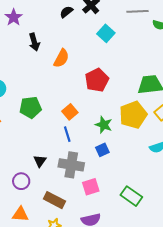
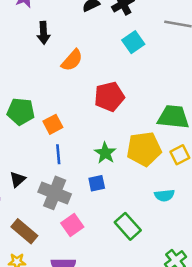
orange square: (70, 112) -> (53, 124), moved
pink square: (91, 187) -> (72, 225), turned -30
green rectangle: (131, 196) -> (128, 226), moved

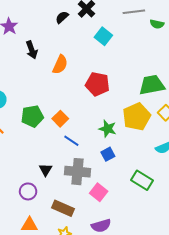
red pentagon: (109, 97) -> (98, 84), turned -30
blue line: (58, 154) -> (71, 141), turned -35

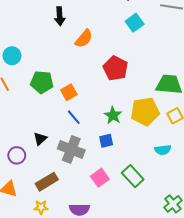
pink square: (99, 192) -> (100, 178), moved
brown rectangle: (63, 208) -> (47, 182), turned -70

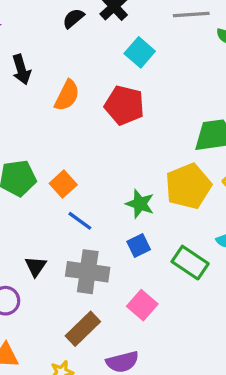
red pentagon: (115, 68) -> (124, 105), moved
green rectangle: (133, 176) -> (190, 263), moved
brown rectangle: (47, 182) -> (83, 329), moved

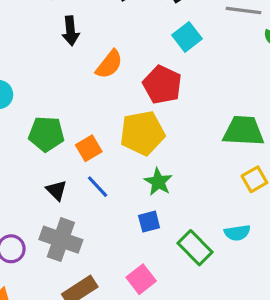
yellow pentagon: (188, 186) -> (142, 133), moved
black triangle: (36, 266) -> (56, 190), moved, turned -30
gray cross: (88, 272) -> (61, 240), moved

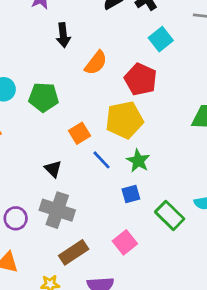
green pentagon: (46, 134) -> (44, 97), moved
blue line: (98, 187) -> (102, 160), moved

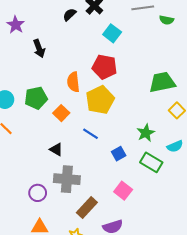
orange semicircle: (96, 63) -> (73, 82), moved, turned 150
orange square: (80, 133) -> (61, 113), moved
green star: (138, 161) -> (146, 133), moved, turned 30

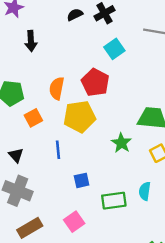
green star: (146, 133) -> (121, 143), moved, turned -30
blue line: (90, 134) -> (58, 150), turned 35
cyan semicircle: (175, 146) -> (145, 191), turned 105
green rectangle: (151, 162) -> (114, 201), turned -55

